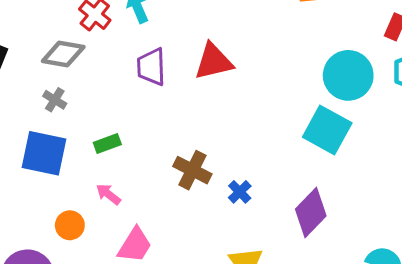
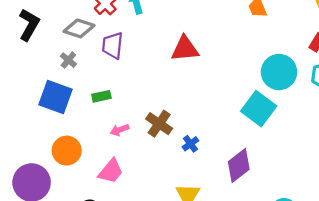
purple trapezoid: (151, 67) -> (113, 45), moved
pink arrow: (108, 194) -> (120, 130), moved, turned -66
orange circle: (70, 225) -> (67, 151), size x1.4

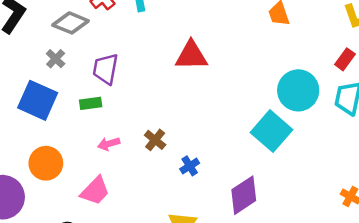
purple trapezoid: (113, 45) -> (105, 69), moved
brown cross: (159, 124) -> (155, 140), size x0.7

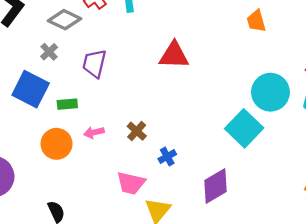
green rectangle: (91, 103) -> (67, 104), moved
orange circle: (46, 163) -> (57, 144), moved
pink trapezoid: (95, 191) -> (131, 183), moved, turned 56

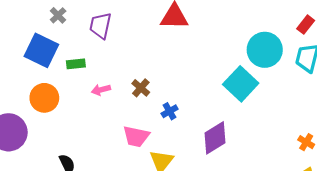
orange circle: (57, 144) -> (44, 98), moved

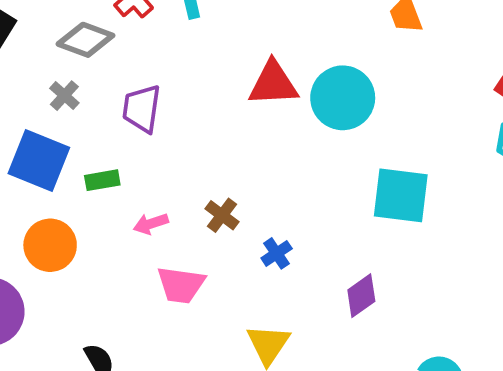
cyan circle: (265, 50) -> (343, 98), moved
cyan square: (241, 84) -> (401, 195), turned -32
pink trapezoid: (136, 136) -> (181, 285), moved
purple diamond: (215, 138) -> (361, 296), size x0.7

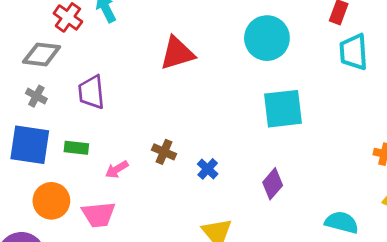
cyan circle: (343, 98) -> (267, 38), moved
green rectangle: (102, 180) -> (76, 148), turned 30
pink trapezoid: (181, 285) -> (99, 215), moved

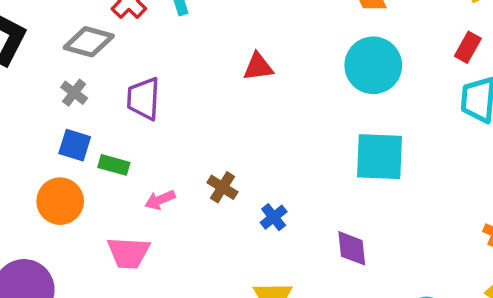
red triangle: (177, 53) -> (258, 67), size x0.7
blue square: (30, 145) -> (75, 145), moved, size x0.6
purple diamond: (273, 184) -> (352, 248), turned -56
orange circle: (51, 201) -> (60, 201), moved

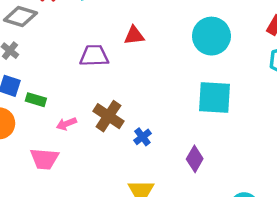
purple trapezoid: (144, 99) -> (94, 56), moved, turned 84
brown cross: (222, 187) -> (108, 116), size x1.5
purple diamond: (352, 248) -> (195, 159), turned 35

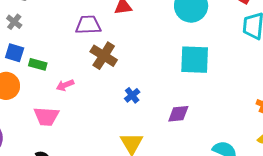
brown cross: (108, 116) -> (104, 56), moved
purple diamond: (195, 159) -> (178, 114), turned 55

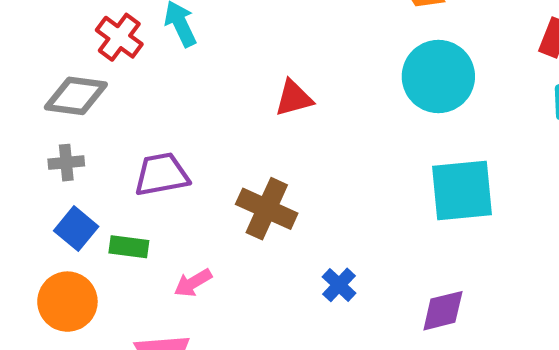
gray cross: (14, 22) -> (66, 163), turned -35
purple trapezoid: (88, 25) -> (162, 174), moved
blue square: (15, 53) -> (76, 229), turned 30

